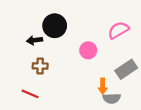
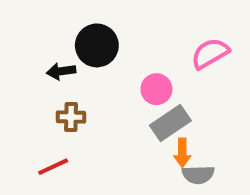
gray rectangle: (126, 69) -> (170, 123), moved
red line: (30, 94) -> (53, 167), turned -48

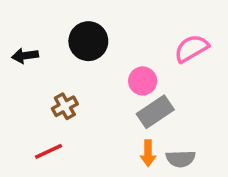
black arrow: (61, 71) -> (25, 56), moved
brown cross: (71, 117) -> (65, 106), turned -30
orange arrow: (182, 153) -> (148, 153), moved

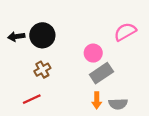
black circle: (88, 41) -> (42, 35), moved

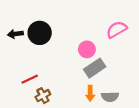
brown cross: (42, 70) -> (43, 96), moved
red line: (32, 99) -> (30, 79), moved

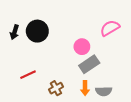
black arrow: (15, 34) -> (14, 32), turned -64
brown cross: (43, 96) -> (56, 88), moved

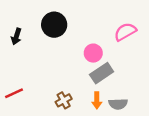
black circle: (37, 31) -> (54, 25), moved
red line: (28, 75) -> (14, 93), moved

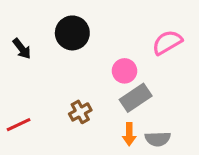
black arrow: (16, 36) -> (22, 49), turned -56
brown cross: (64, 100) -> (80, 112), moved

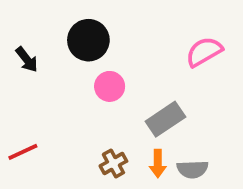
pink circle: (125, 71) -> (110, 86), moved
brown cross: (80, 112) -> (113, 163), moved

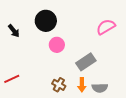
brown cross: (113, 163) -> (59, 85), turned -32

